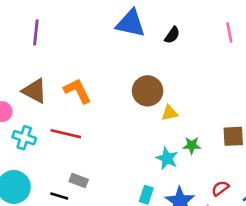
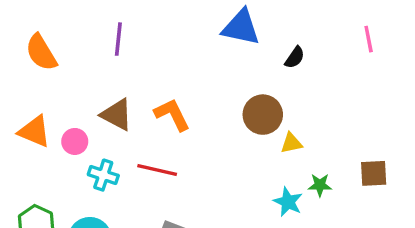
black semicircle: (172, 35) -> (295, 58), moved

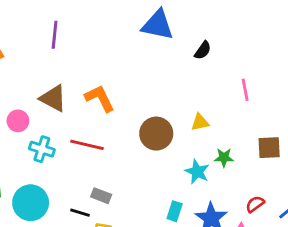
pink line: (369, 39) -> (245, 90), moved
brown circle: (263, 115) -> (156, 134), moved

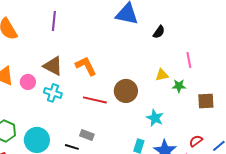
yellow triangle: (200, 122) -> (162, 75), moved
red line: (87, 145) -> (95, 100), moved
cyan cross: (42, 149) -> (53, 93), moved
green star: (224, 158) -> (179, 86), moved

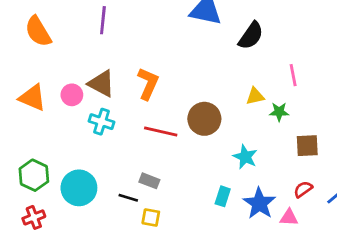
black semicircle: (159, 32) -> (251, 36), size x1.5
orange L-shape: (86, 66) -> (148, 84), turned 50
pink circle: (28, 82) -> (72, 95), moved
brown square: (206, 101) -> (307, 146), moved

